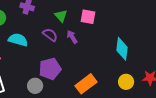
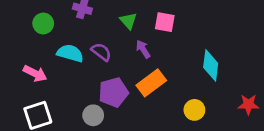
purple semicircle: (50, 35) -> (101, 52), moved
yellow circle: (126, 82) -> (194, 110), moved
orange rectangle: (86, 84) -> (151, 83), moved

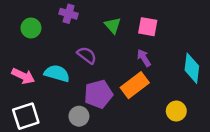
purple arrow: (143, 49) -> (144, 58), moved
cyan semicircle: (70, 53) -> (57, 73), moved

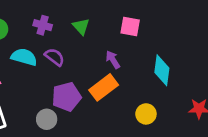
purple cross: (69, 14) -> (43, 25), moved
pink square: (148, 27) -> (130, 27), moved
cyan semicircle: (57, 73) -> (24, 57), moved

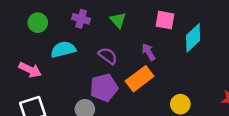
cyan semicircle: (24, 57) -> (63, 49), turned -30
purple semicircle: (55, 57) -> (108, 56), moved
cyan diamond: (162, 70) -> (193, 38), moved, turned 40

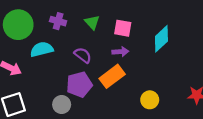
pink square: (165, 20) -> (123, 28), moved
green circle: (38, 23) -> (18, 25), size x1.6
purple arrow: (149, 52) -> (120, 52), turned 119

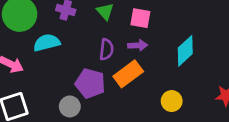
cyan diamond: (161, 39) -> (185, 51), moved
purple semicircle: (83, 55) -> (106, 49), moved, turned 60
purple pentagon: (79, 85) -> (90, 83), turned 30

